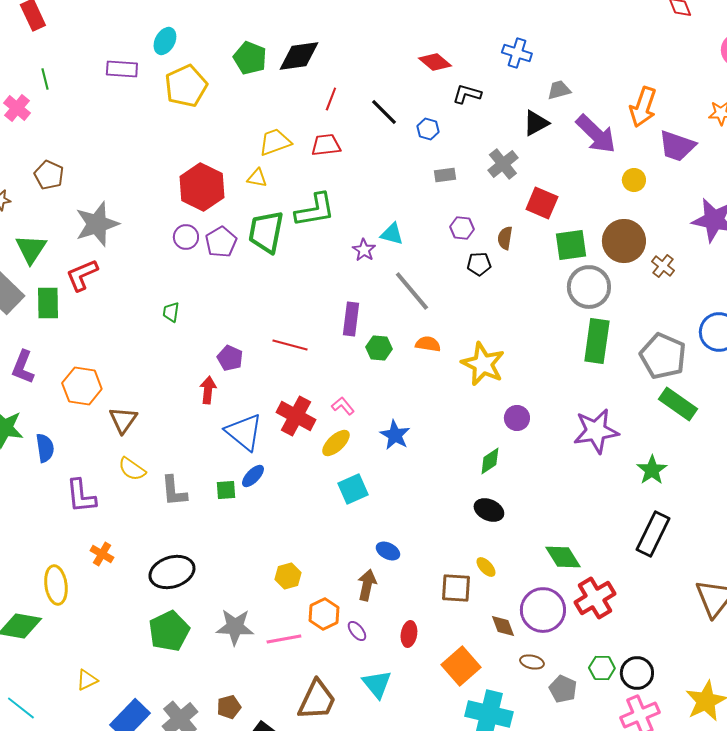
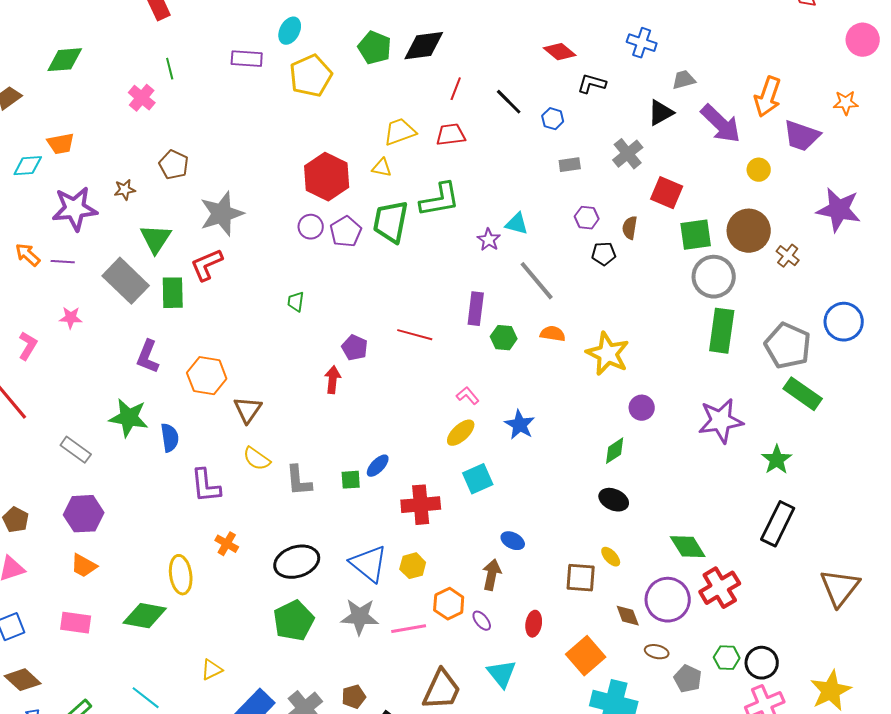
red cross: (296, 416) -> (421, 505), moved, turned -33
blue triangle: (244, 432) -> (369, 564), moved

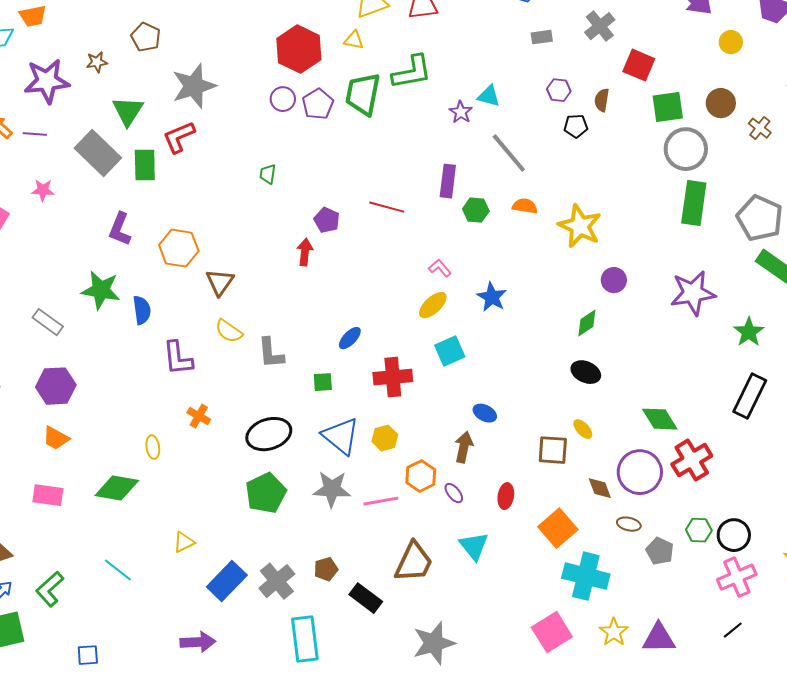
brown circle: (749, 231) -> (721, 103), size x0.7
green square: (351, 480) -> (323, 382), moved
yellow ellipse: (181, 575) -> (153, 447), size x0.6

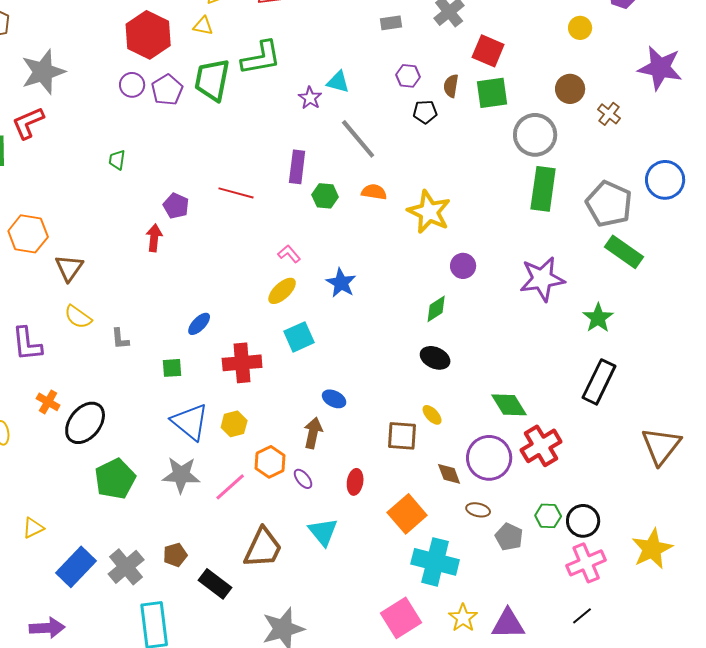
green square: (668, 107) -> (492, 93), moved
gray L-shape: (271, 353) -> (120, 339), size x0.7
black ellipse: (269, 434) -> (85, 423), moved, turned -33
pink line: (381, 501) -> (230, 487), turned -32

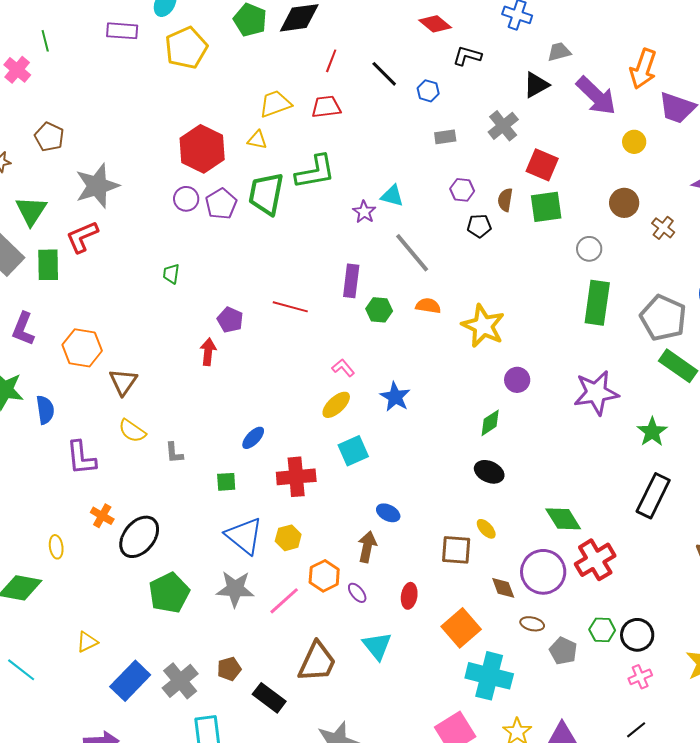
gray circle: (535, 135) -> (589, 249), size x0.6
pink cross: (586, 563) -> (640, 677), size x0.6

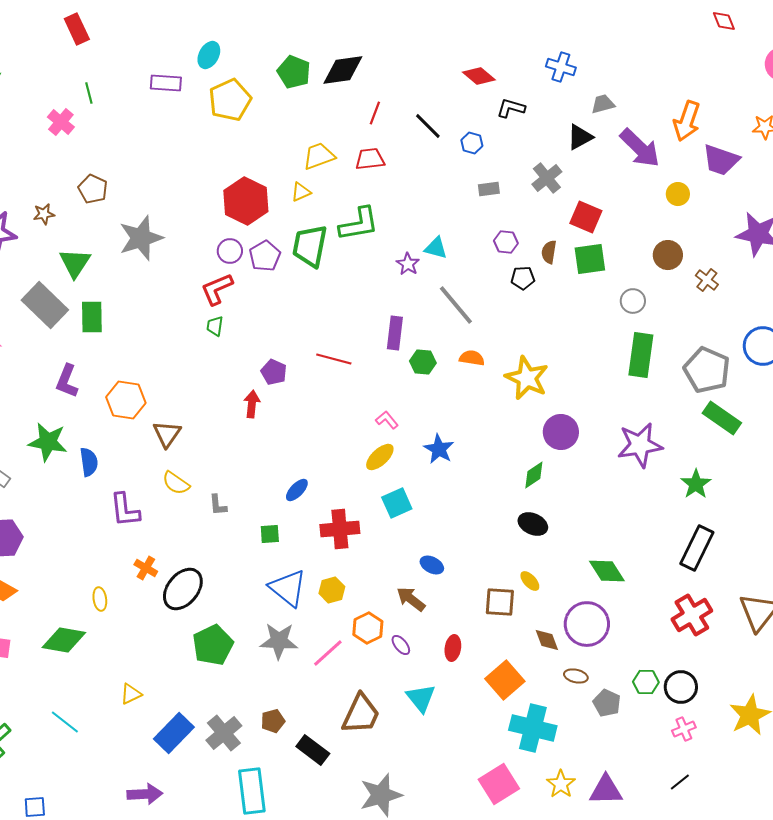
yellow triangle: (257, 140) -> (301, 192), turned -35
red L-shape: (82, 237) -> (217, 289), moved
purple circle: (517, 380) -> (561, 432), size x1.4
brown arrow: (367, 547) -> (411, 599), turned -64
red cross: (595, 560) -> (692, 615), moved

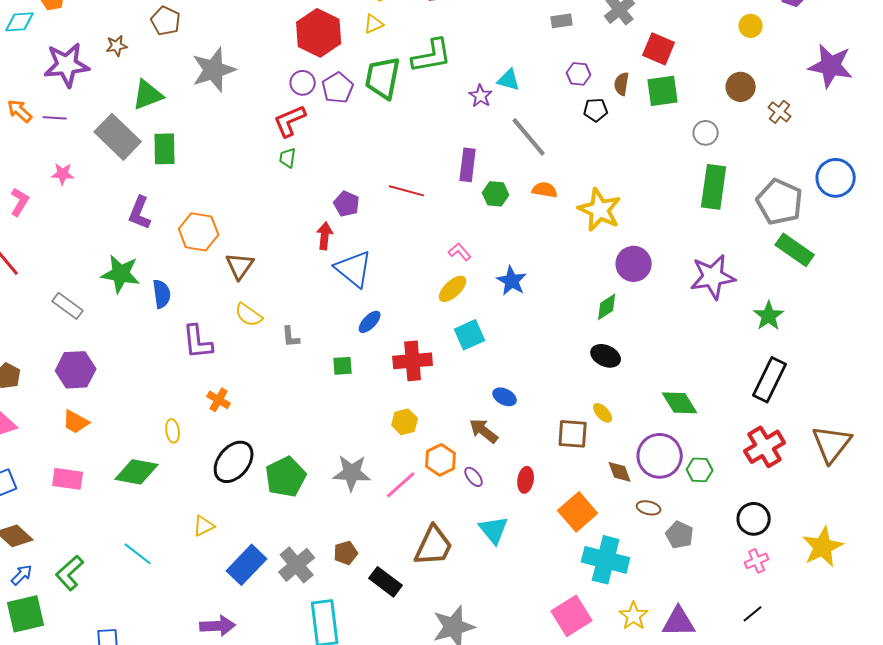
green triangle: (75, 263) -> (148, 95), turned 36
blue triangle: (288, 588) -> (354, 269), moved
black ellipse: (183, 589) -> (234, 462), moved
green hexagon: (646, 682) -> (700, 470), moved

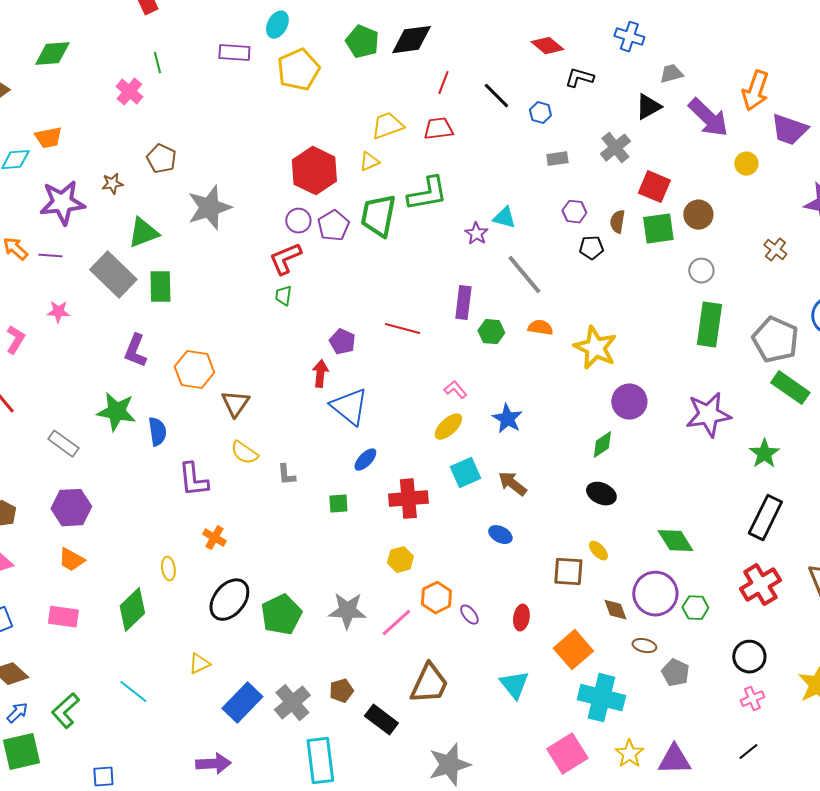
brown circle: (741, 87) -> (698, 215), moved
brown arrow: (484, 431) -> (512, 484), moved
green diamond: (137, 472) -> (132, 610), turned -54
cyan triangle: (494, 530) -> (514, 685), moved

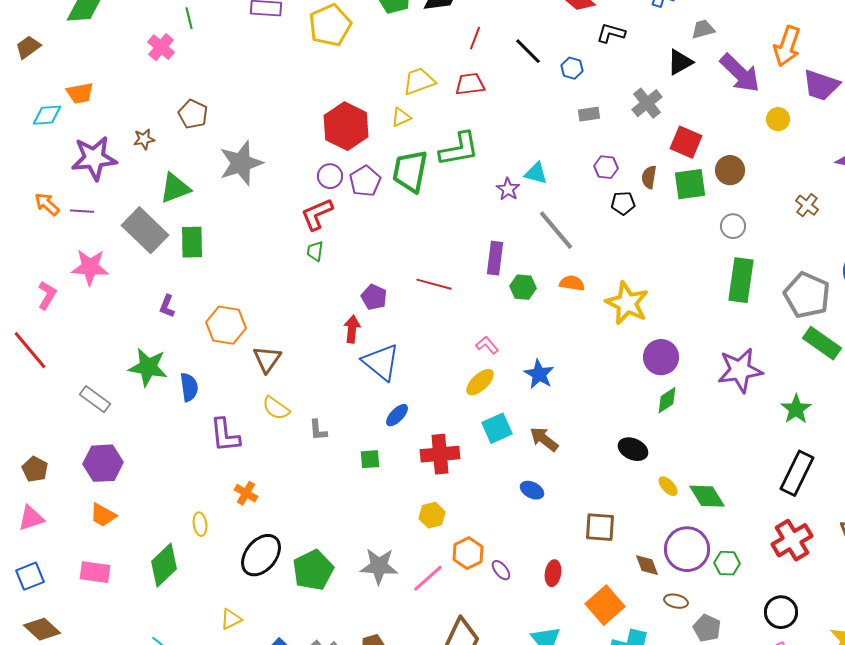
pink star: (58, 312) -> (90, 267), size x1.6
purple L-shape: (135, 351) -> (167, 306), size x0.7
green diamond: (602, 445) -> (667, 400), moved
yellow ellipse: (598, 551) -> (668, 486), moved

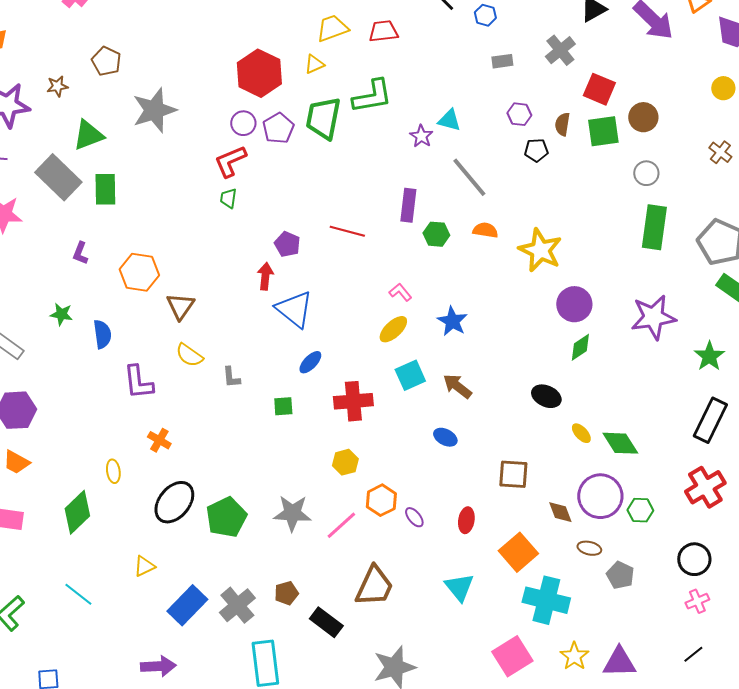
yellow circle: (778, 119) -> (723, 88), moved
green star: (148, 367) -> (61, 314), size x0.6

